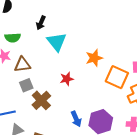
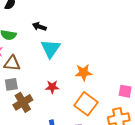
black arrow: (41, 23) -> (39, 27), turned 72
orange square: (117, 77) -> (86, 104), moved

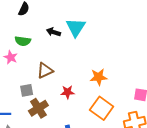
cyan triangle: (50, 49) -> (76, 27), moved
brown triangle: (12, 63) -> (45, 71), moved, turned -30

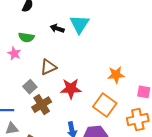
orange star: (99, 77) -> (116, 75), moved
gray square: (27, 90) -> (30, 87), turned -32
red star: (68, 92) -> (71, 89), size x1.5

